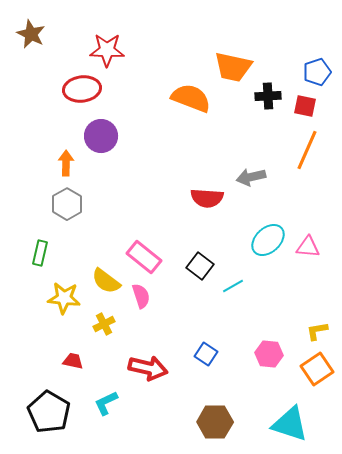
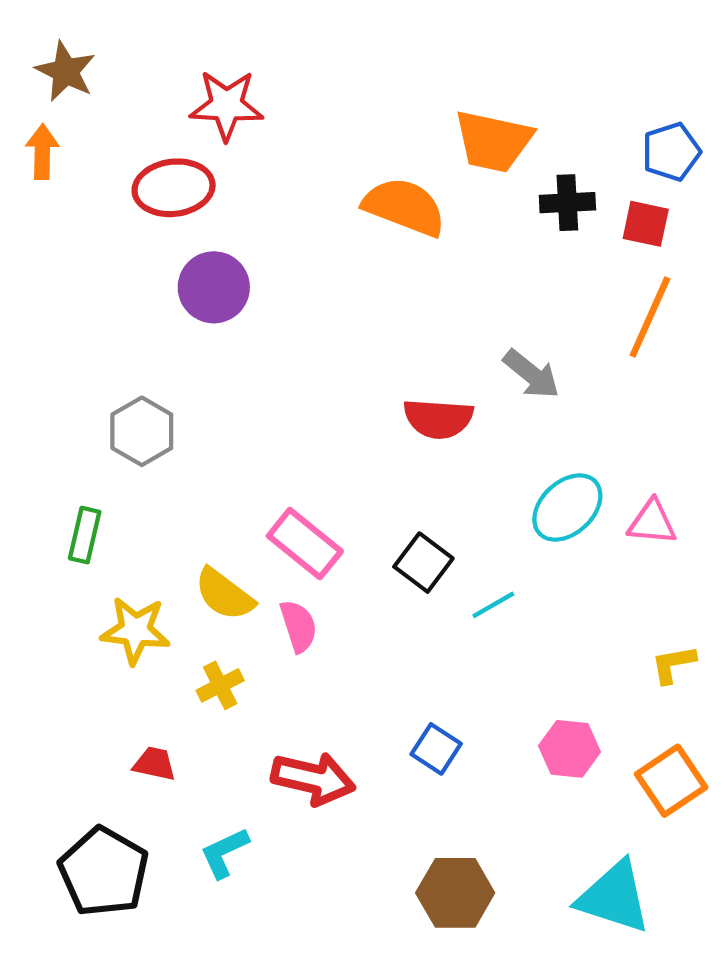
orange arrow: (66, 163) -> (42, 152), moved
gray arrow: (251, 177) -> (531, 374), turned -128
yellow L-shape: (317, 331) -> (673, 664), moved

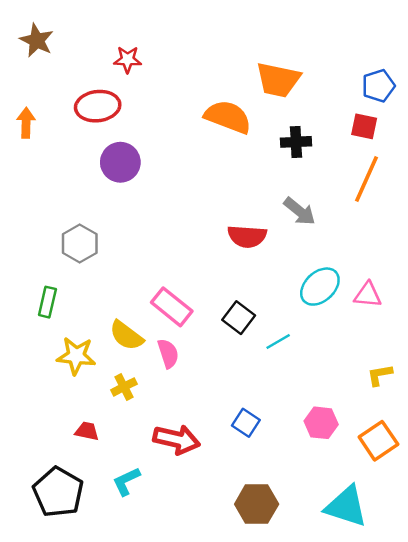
red star: (226, 105) -> (128, 60), size x0.7
orange arrow: (42, 152) -> (26, 123), moved
black cross: (567, 203) -> (296, 142), moved

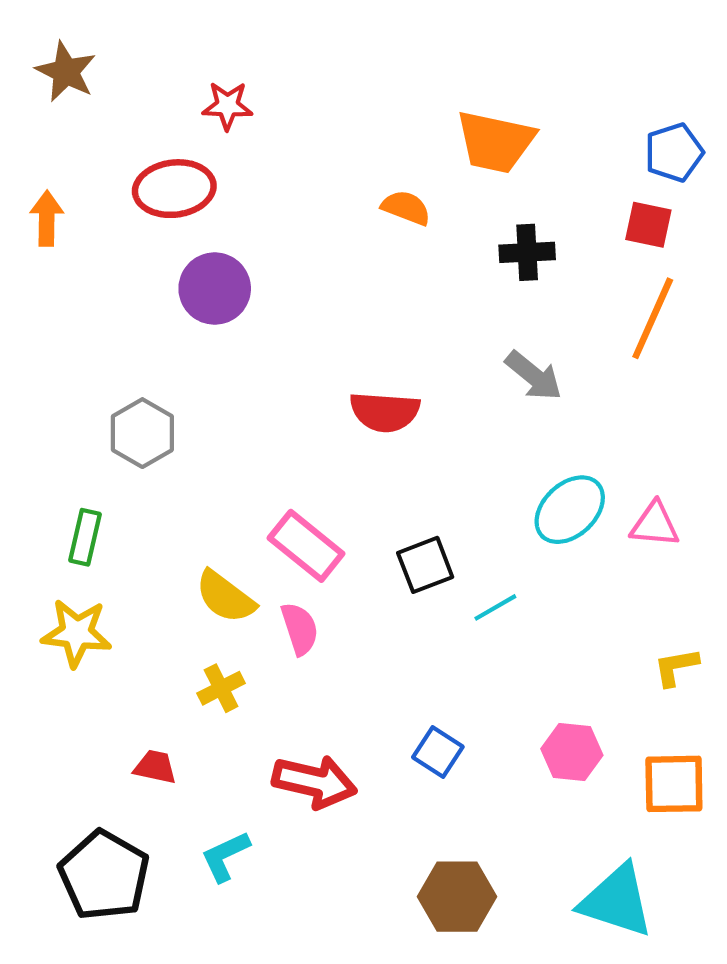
orange semicircle: (228, 117) -> (406, 208), size x0.6
red semicircle: (247, 236) -> (385, 412), moved
black square: (239, 318) -> (425, 565), turned 32
yellow star: (76, 356) -> (76, 633), moved
orange square: (378, 441) -> (674, 784), turned 33

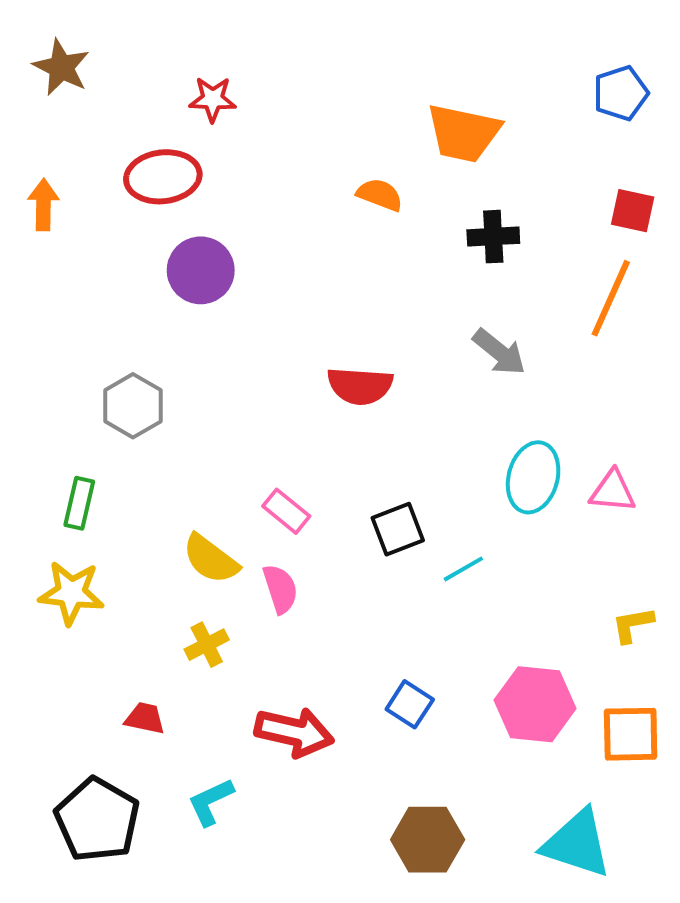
blue pentagon: (674, 152) -> (621, 93), moved
red square: (648, 225) -> (633, 211), moved
cyan ellipse: (570, 510) -> (533, 477), turned -32
pink rectangle: (306, 546) -> (286, 511), size x0.7
pink hexagon: (572, 752) -> (535, 704), size x1.4

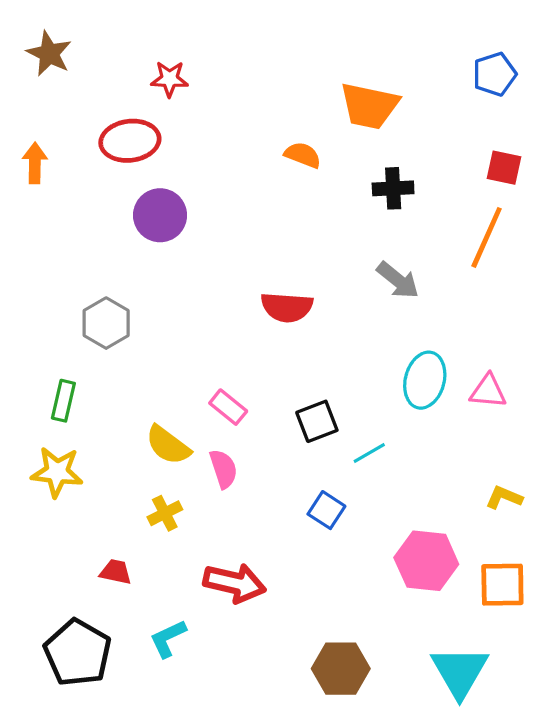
yellow L-shape: (633, 625) -> (504, 497), turned 33
blue square: (410, 704) -> (326, 510), moved
cyan triangle: (577, 844) -> (460, 672), turned 42

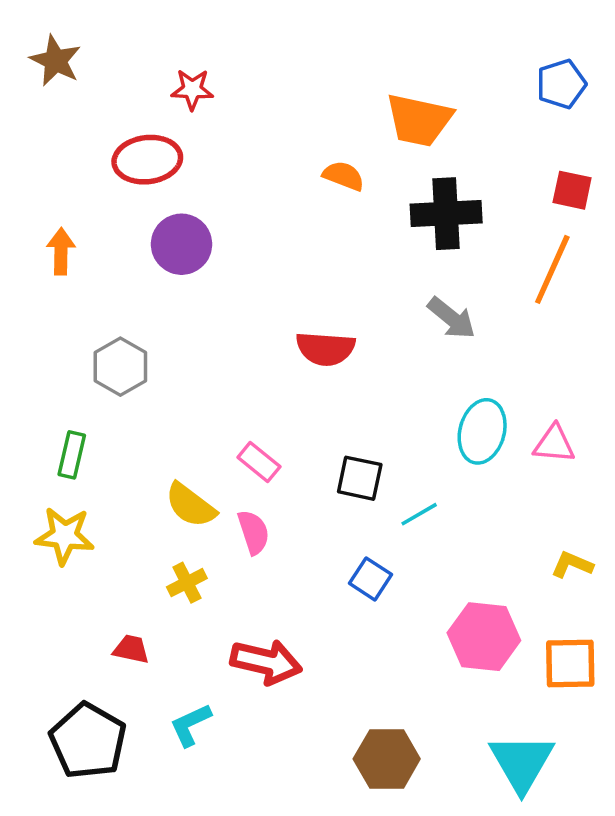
orange arrow: (35, 163) -> (61, 251), moved
black cross: (393, 188) -> (446, 214), size x1.5
black square: (317, 421) -> (360, 478), turned 33

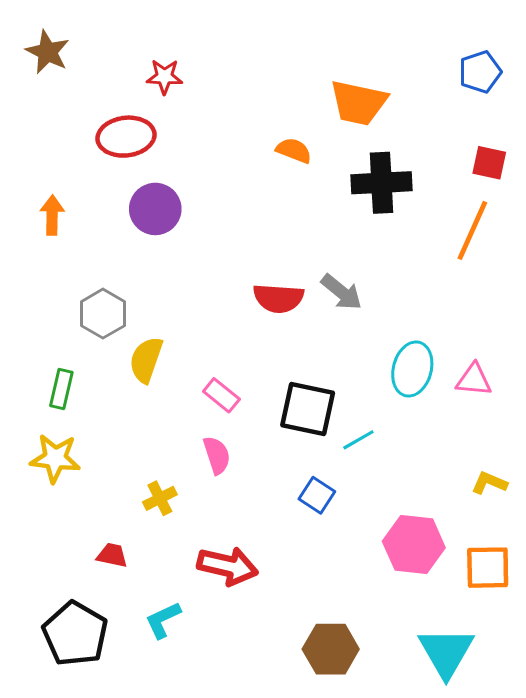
gray arrow: (451, 318) -> (341, 292), moved
black square: (360, 478) -> (308, 409), size x1.4
yellow semicircle: (191, 505) -> (146, 360), moved, turned 72

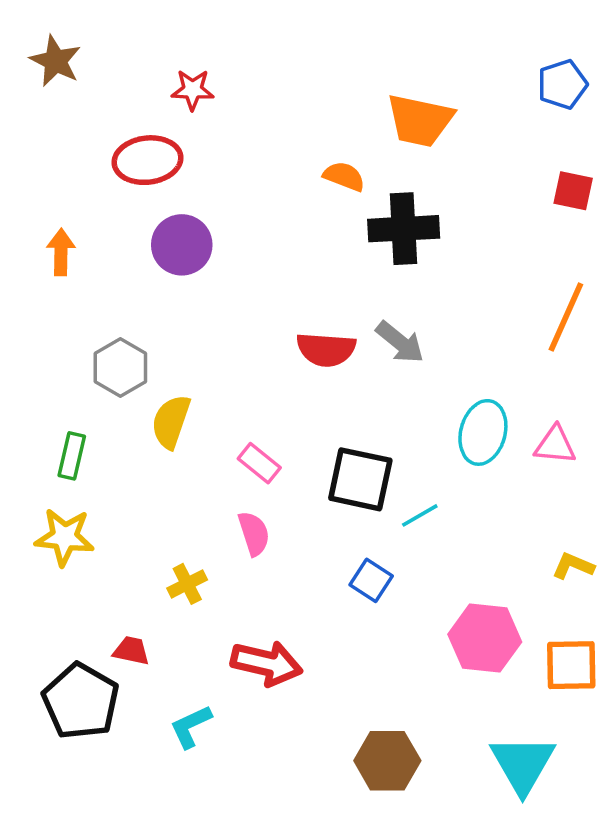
black cross: (382, 183) -> (404, 229), moved
orange line: (472, 230) -> (566, 317), moved
black pentagon: (75, 634) -> (81, 701), moved

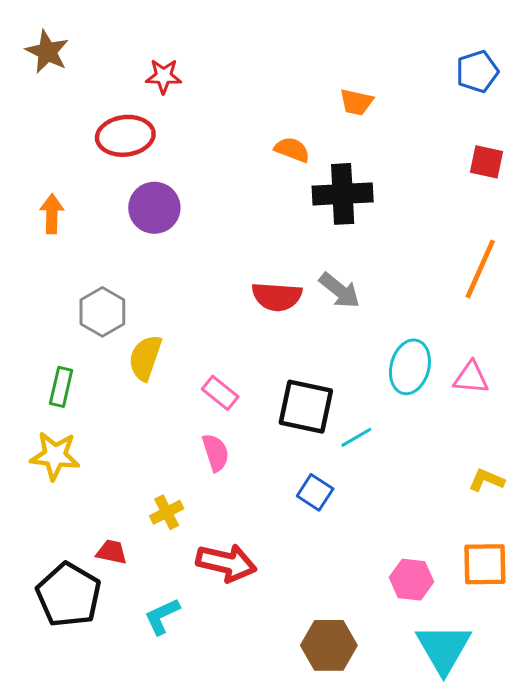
orange trapezoid: (420, 120) -> (356, 102), size x0.6
yellow cross: (187, 584) -> (167, 512), moved
pink hexagon: (485, 638) -> (411, 580), moved, size x0.7

